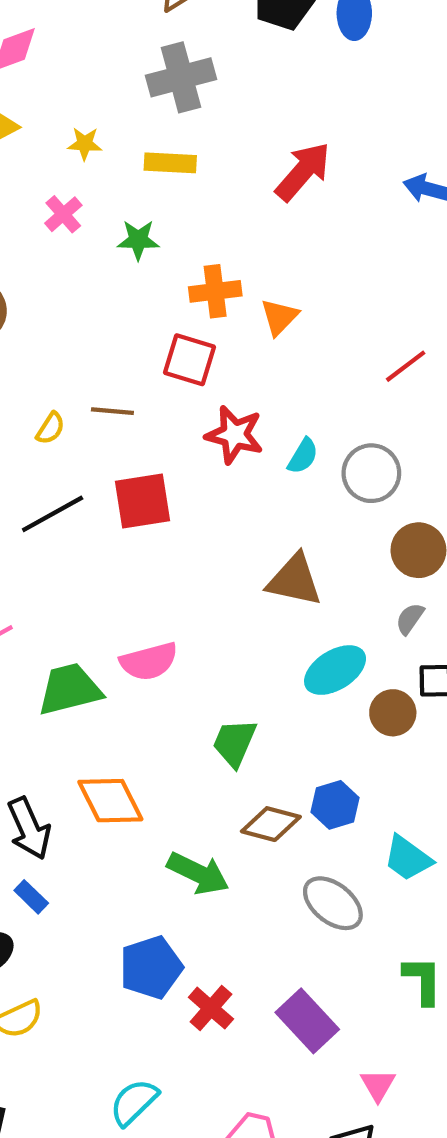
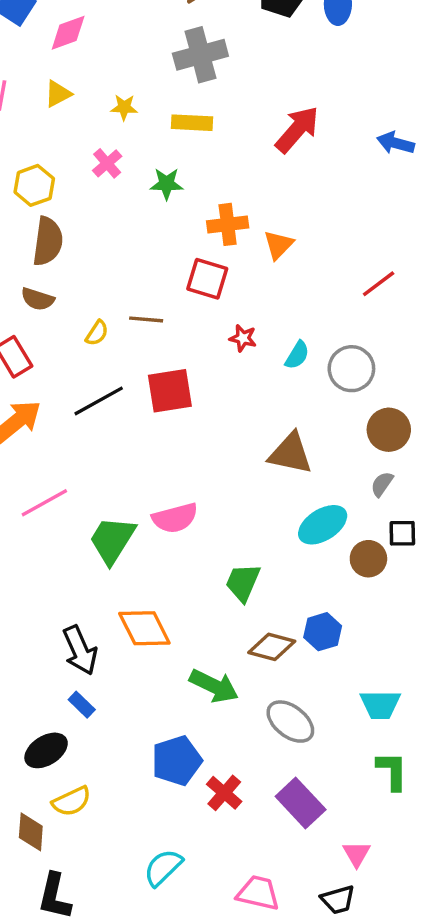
red star: (234, 435) -> (243, 338), size x0.6
green trapezoid: (70, 689) -> (112, 540), turned -44
cyan trapezoid: (408, 858) -> (380, 705), moved, turned -36
gray ellipse: (333, 903) -> (290, 722), moved

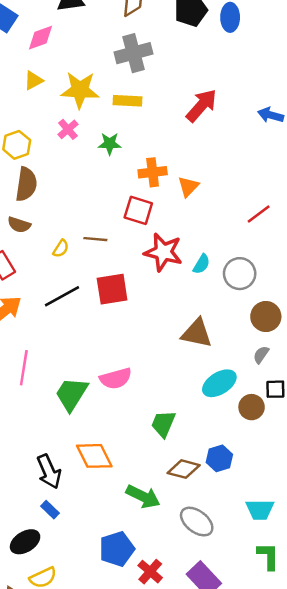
yellow star: (124, 107) -> (80, 90), size x2.0
red star: (243, 338) -> (163, 252), size x2.0
pink line: (44, 503) -> (24, 368), turned -52

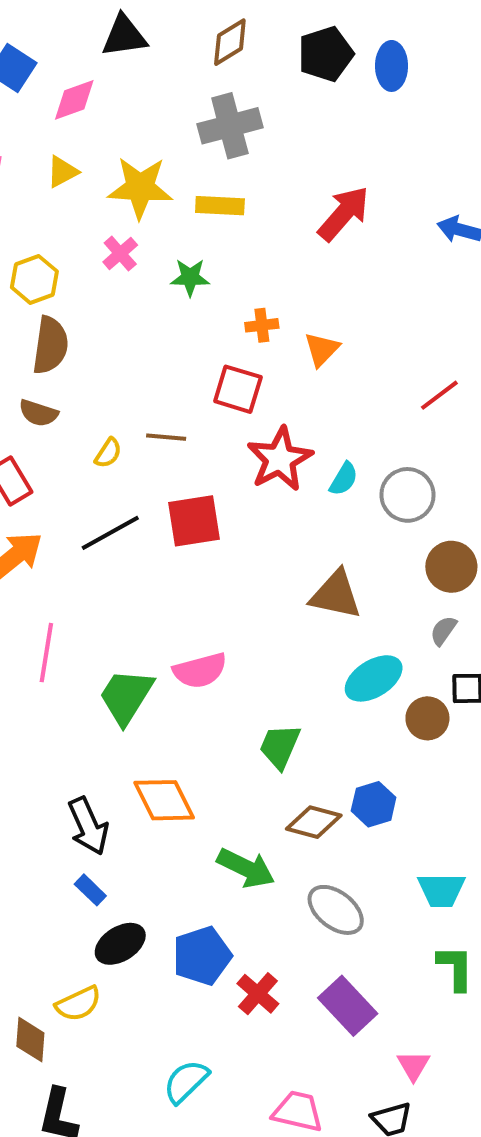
orange cross: (153, 172) -> (262, 325), size x0.7
red star: (163, 252) -> (280, 459), turned 30
black ellipse: (25, 542) -> (120, 944), moved

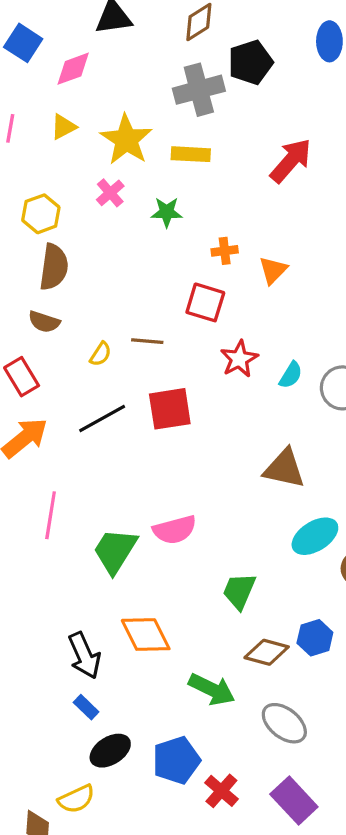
black pentagon: (326, 54) -> (250, 62), moved
yellow star: (140, 188) -> (126, 140), turned 30
red star: (280, 459) -> (239, 359), size x0.7

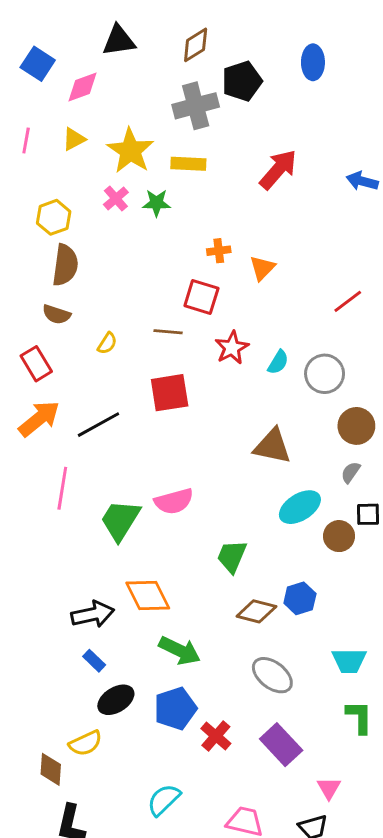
green star: (167, 212) -> (156, 203), moved
brown line: (147, 341) -> (168, 332), moved
black line: (102, 419) -> (99, 425), moved
black arrow: (84, 655) -> (93, 614), turned -78
green arrow: (212, 689) -> (180, 651), moved

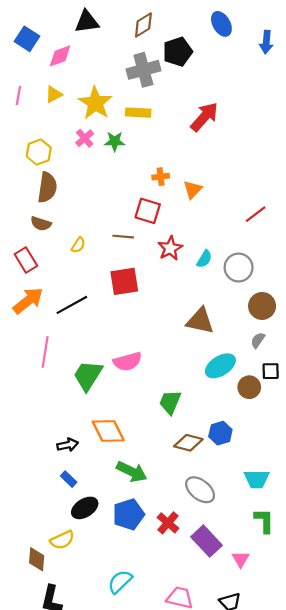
blue ellipse: (313, 62) -> (221, 24), moved, turned -30
blue arrow: (362, 181) -> (266, 42), moved, turned -100
black arrow: (93, 614) -> (68, 445), size x0.7
red cross: (216, 736) -> (168, 523), moved
pink triangle: (329, 788) -> (241, 559), moved

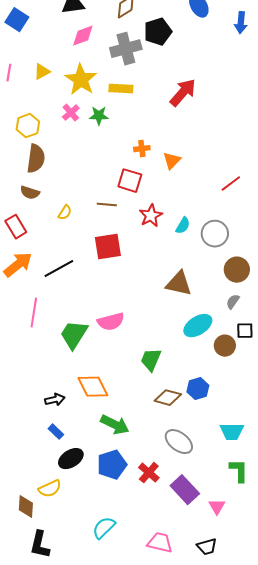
pink diamond: (60, 56) -> (83, 36), moved

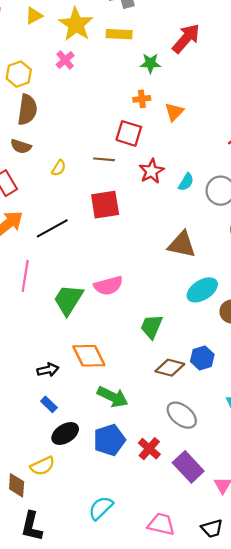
green star: (99, 116) -> (150, 63), moved

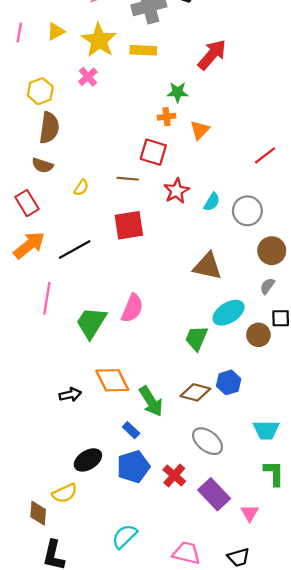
green star: (150, 63) -> (178, 92), moved
pink semicircle: (108, 286) -> (132, 308), turned -52
green trapezoid: (152, 327) -> (196, 338), moved
green arrow: (113, 397) -> (151, 401), moved, turned 32
blue rectangle: (49, 404) -> (131, 430), moved

